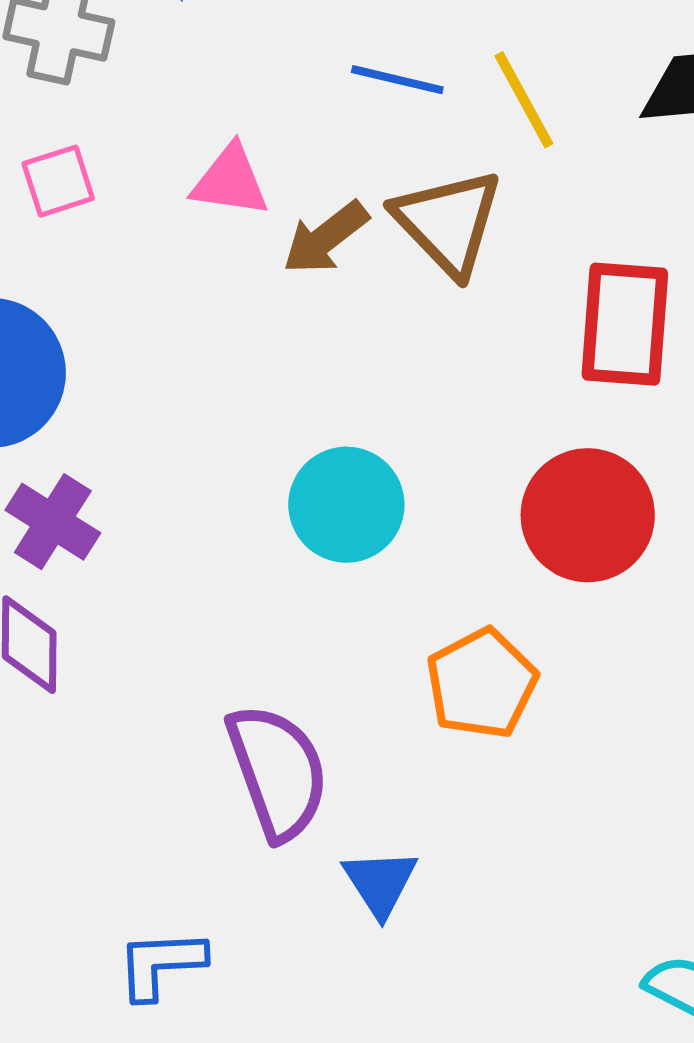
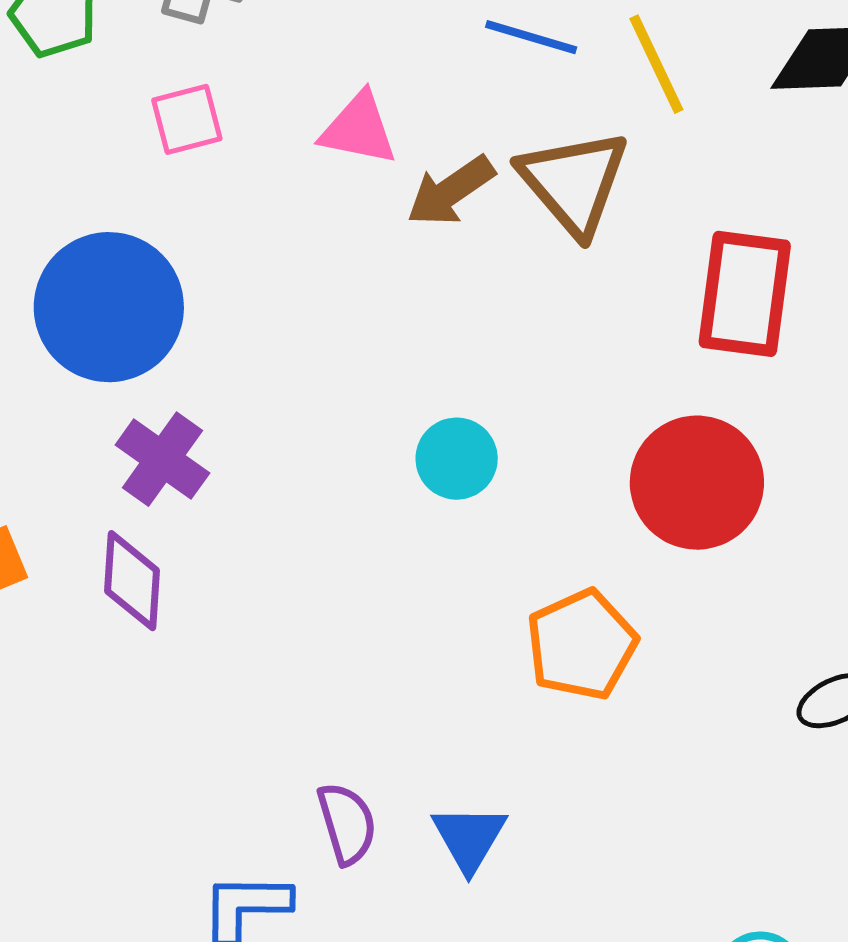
cyan circle: (346, 505) -> (457, 459), size x0.7
purple semicircle: (278, 772) -> (347, 823), moved, size x0.6

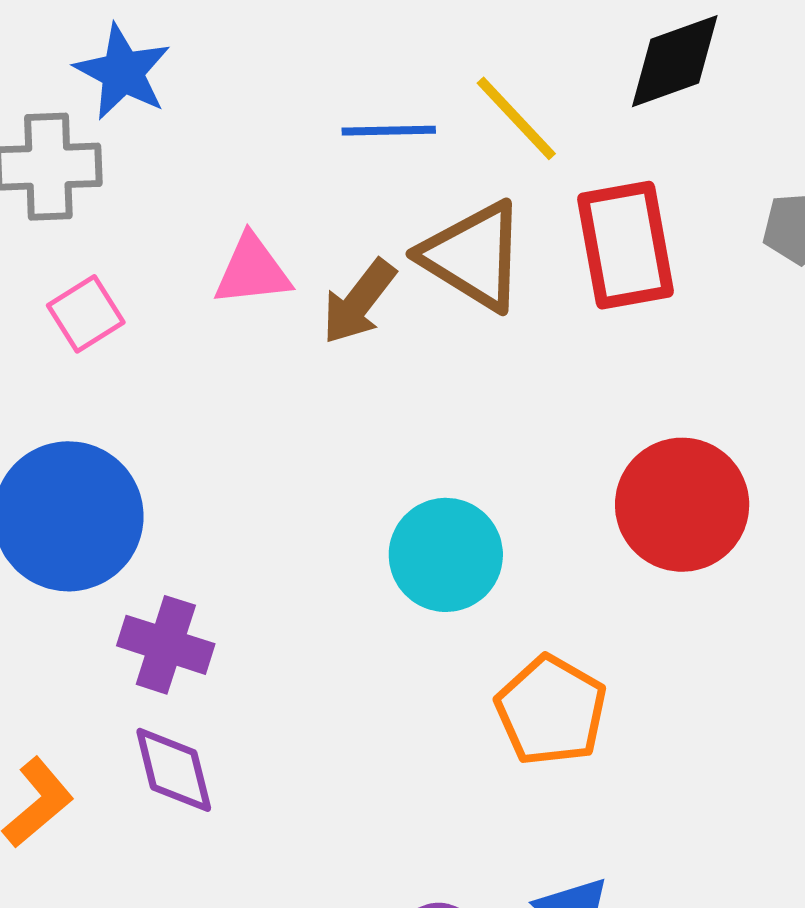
red rectangle: (745, 294) -> (625, 245), moved
cyan circle: (457, 459) -> (446, 555), size x1.4
orange pentagon: (582, 645) -> (551, 710), moved

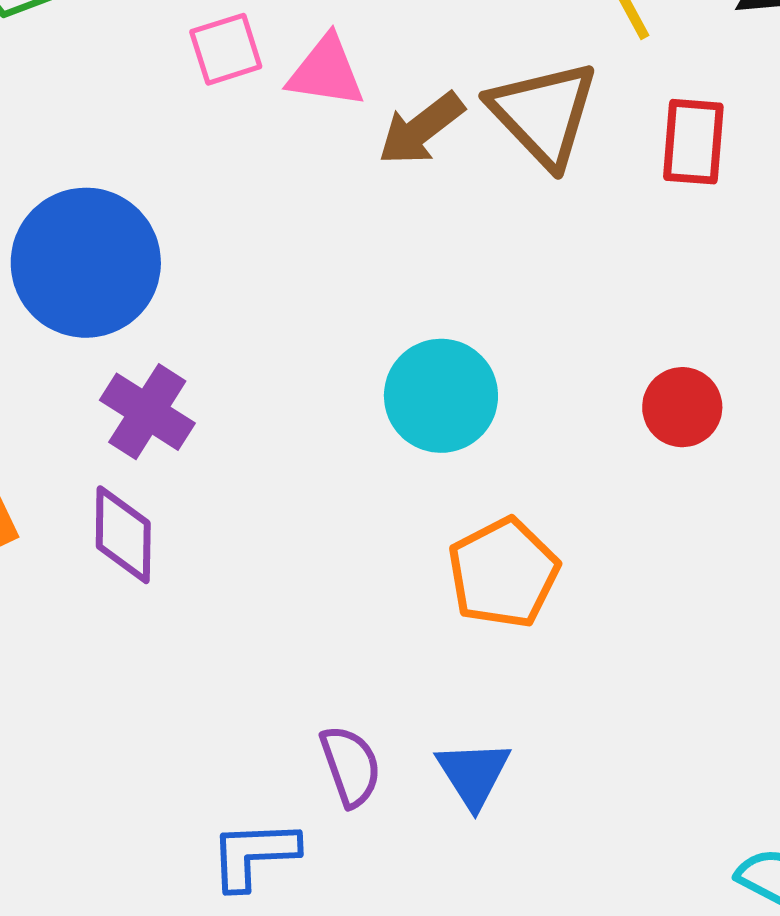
red rectangle: (625, 245) -> (693, 142), size x0.7
pink square: (86, 314) -> (226, 49), moved
red circle: (682, 505) -> (682, 407), size x0.6

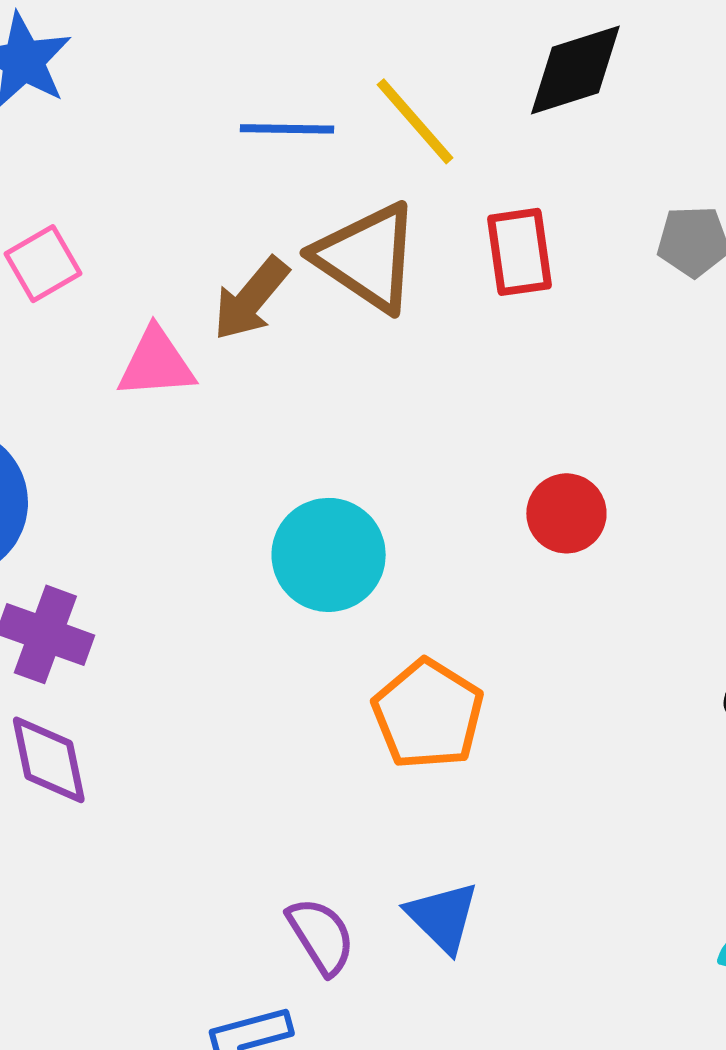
pink triangle: (326, 72) -> (156, 363), moved

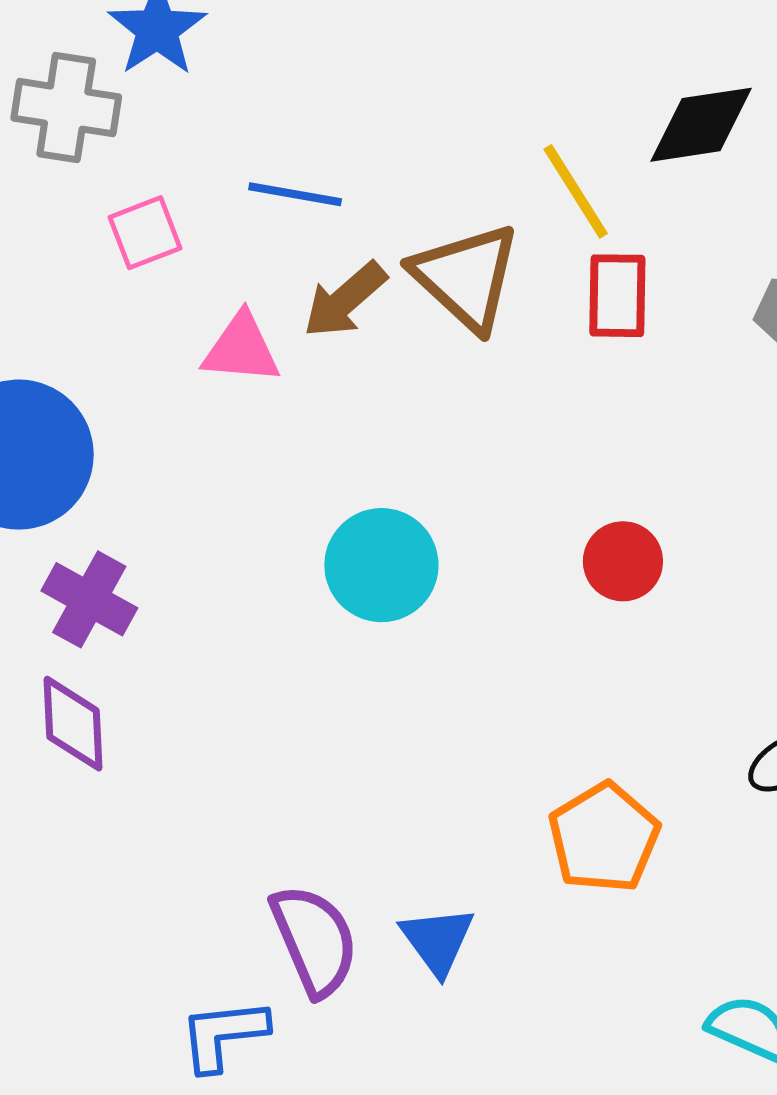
yellow line: (415, 121) -> (576, 191), moved
blue line: (287, 129) -> (295, 194), moved
orange pentagon: (428, 714) -> (604, 838), moved
purple semicircle: (321, 936) -> (314, 940), size x1.4

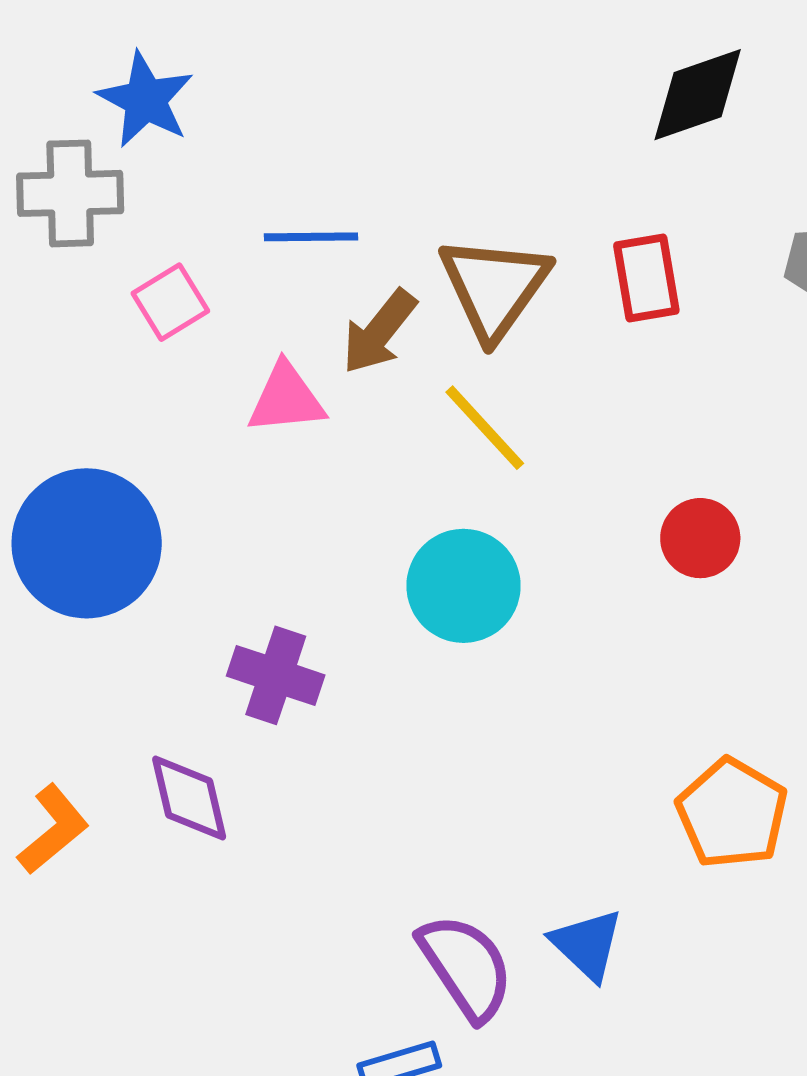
yellow line: (576, 191) -> (485, 428), moved
brown triangle: (466, 277) -> (494, 287), turned 33
purple cross: (89, 599) -> (276, 675), moved

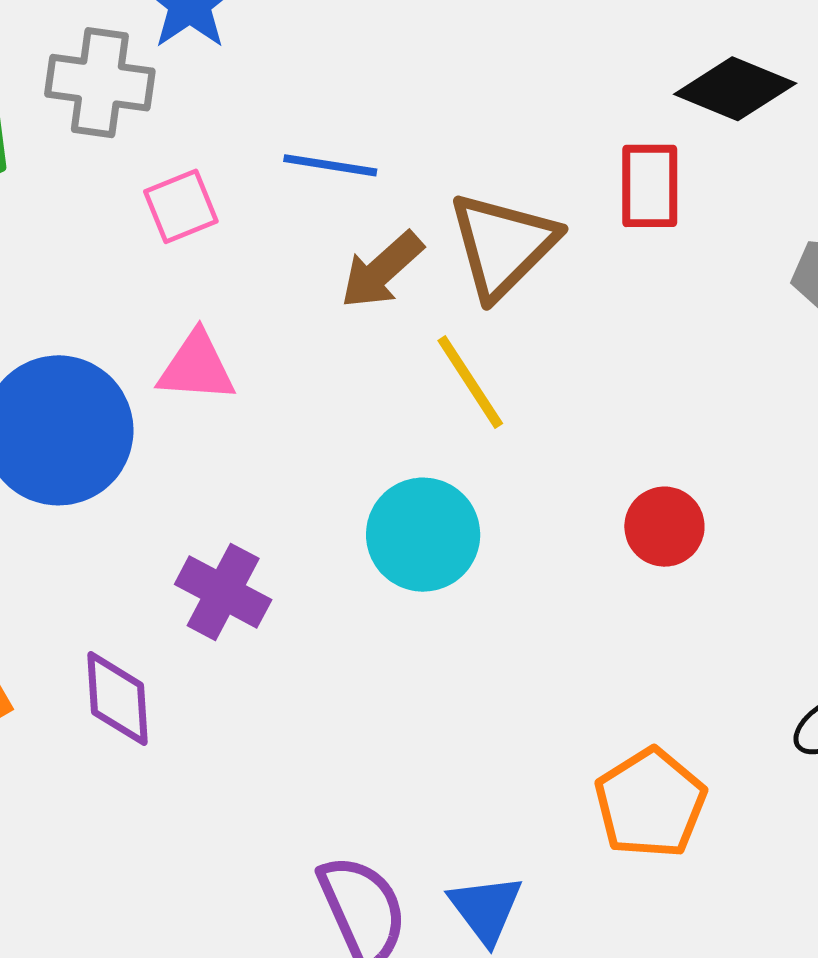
black diamond: (698, 95) -> (735, 89), turned 32
red rectangle: (646, 278) -> (650, 186), moved
pink triangle: (286, 399) -> (197, 367), moved

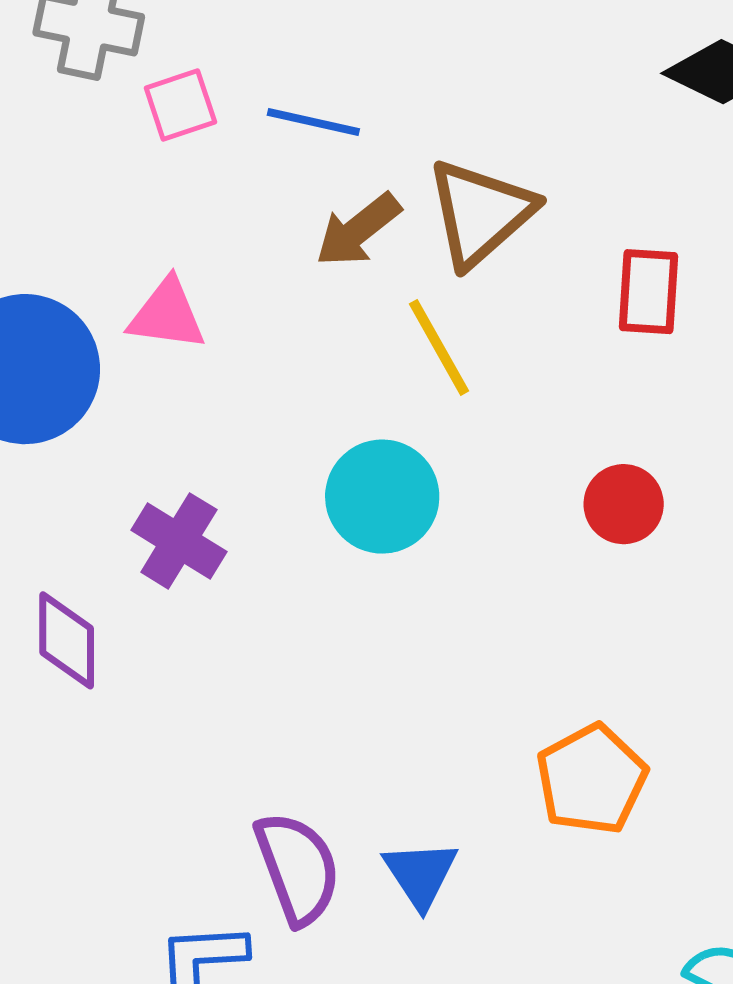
red rectangle: (650, 186) -> (648, 292), moved
pink square: (181, 206) -> (180, 105), moved

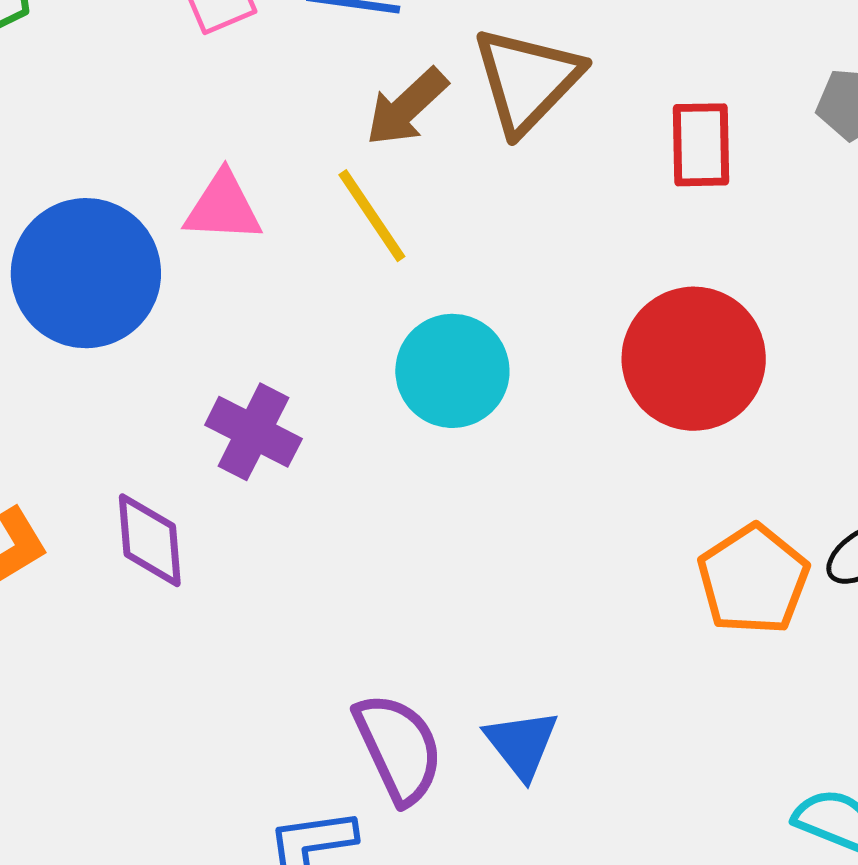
yellow line: (439, 347) -> (372, 216), moved
red circle: (624, 504) -> (694, 359), size x1.8
orange pentagon: (592, 779) -> (753, 580), moved

